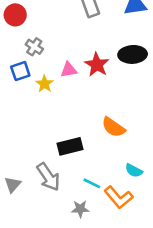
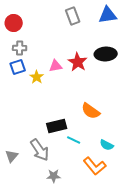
gray cross: (34, 47) -> (20, 48), moved, turned -32
cyan line: (92, 183) -> (74, 140), moved
gray star: (80, 209) -> (54, 176), moved

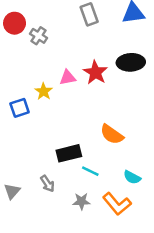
gray cross: (20, 48) -> (39, 36), moved, turned 32
blue square: (18, 67) -> (20, 108), moved
gray arrow: (40, 150) -> (47, 184), size x0.6
gray star: (54, 176) -> (81, 201), moved

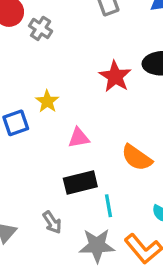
pink triangle: (68, 78) -> (79, 138), moved
cyan line: (90, 171) -> (109, 206), turned 54
gray star: (81, 201) -> (97, 246), size x1.5

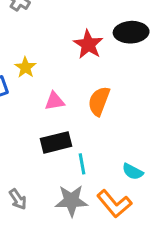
orange semicircle: (137, 158) -> (99, 101), moved, turned 76
gray arrow: (52, 222) -> (18, 199), moved

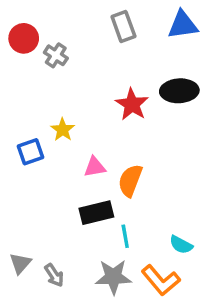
orange semicircle: (99, 101) -> (130, 180), moved

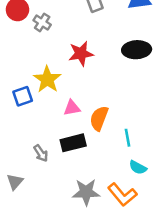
red star: (132, 104) -> (81, 54), moved, turned 30
yellow star: (63, 130) -> (47, 79), size x1.5
cyan line: (125, 236) -> (127, 138), moved
gray arrow: (54, 275) -> (41, 153), moved

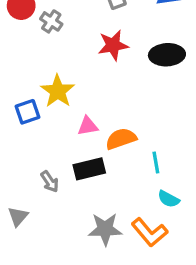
red star: (81, 54) -> (113, 45), moved
orange semicircle: (99, 118) -> (121, 139), turned 50

